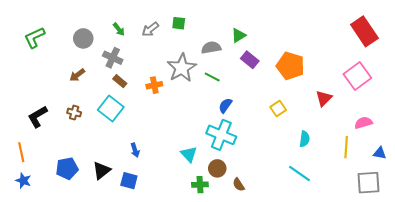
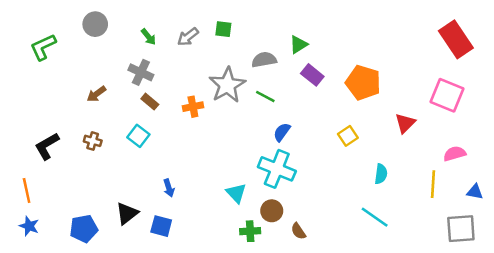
gray circle: (83, 38) -> (95, 24), moved
pink square: (357, 76) -> (447, 95), turned -32
cyan square: (111, 109) -> (138, 136), size x0.7
blue pentagon: (67, 168) -> (84, 229), moved

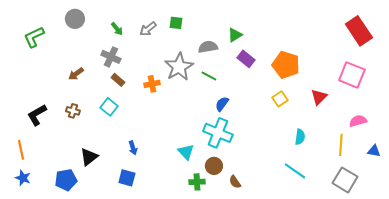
yellow square: (348, 136) -> (280, 99), moved
black triangle: (127, 213) -> (89, 157), moved
gray square: (461, 229) -> (345, 180), moved, turned 35

